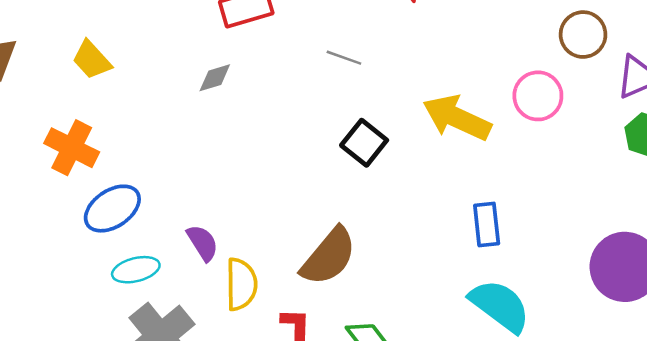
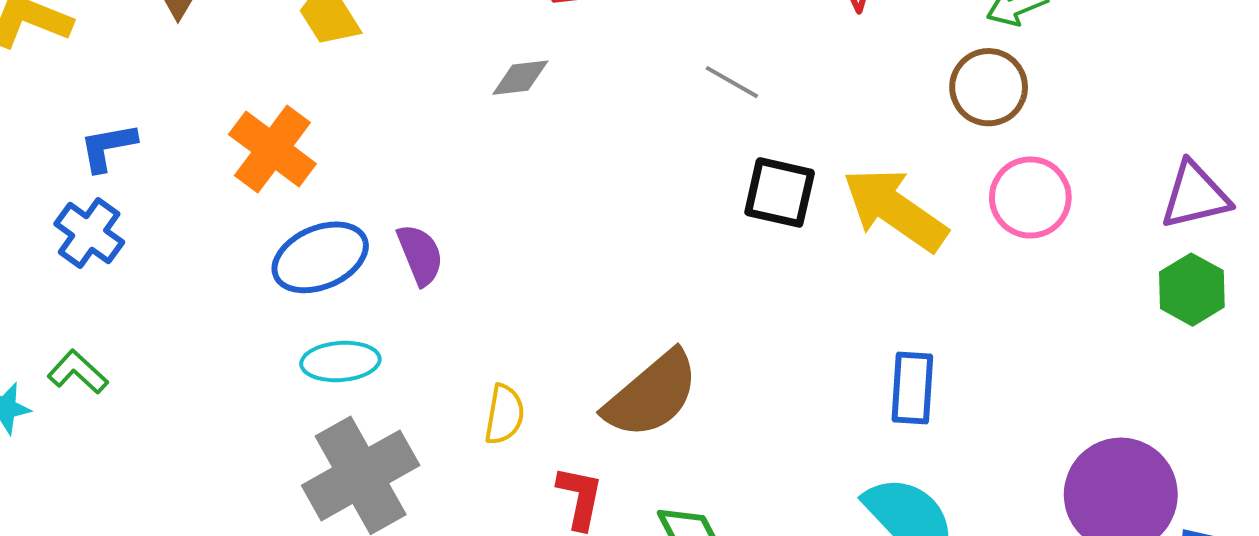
brown circle: (583, 35) -> (989, 87), moved
black square: (364, 143) -> (780, 192), moved, turned -36
purple semicircle: (203, 243) -> (420, 255), moved
yellow semicircle: (241, 284) -> (504, 414), size x0.7

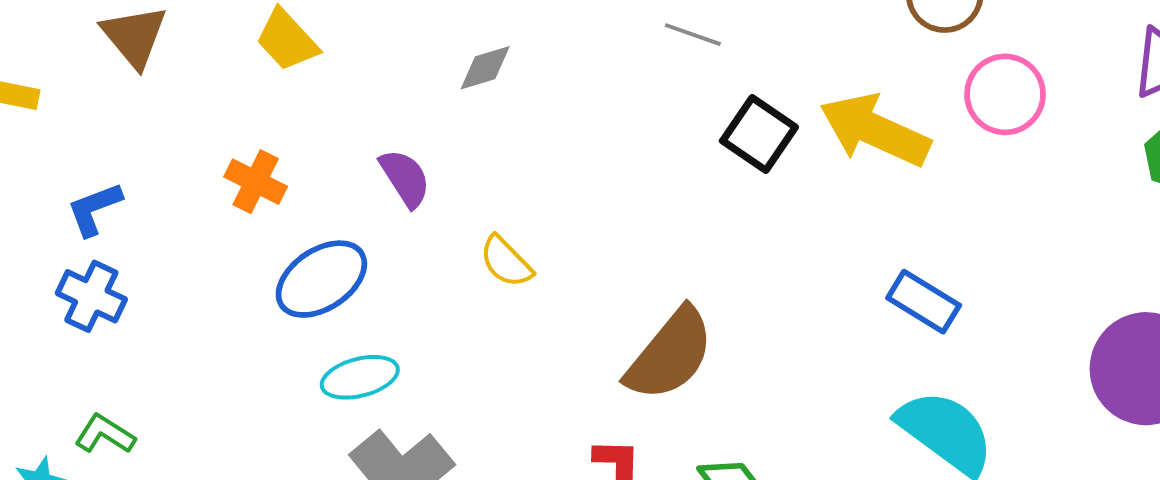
orange cross: (272, 149) -> (256, 182), size x0.7
black square: (780, 192) -> (759, 134), turned 32
purple semicircle: (420, 255) -> (405, 178), moved
blue rectangle: (912, 388) -> (924, 302), turned -52
yellow semicircle: (504, 414) -> (506, 262), moved, turned 136

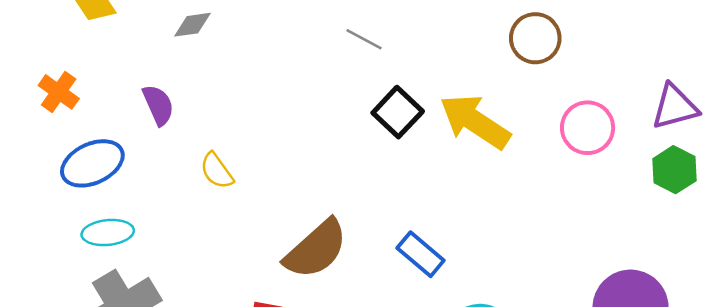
gray diamond: (485, 68) -> (192, 25), moved
pink circle: (1005, 94) -> (588, 128), moved
blue rectangle: (924, 302) -> (421, 254), moved

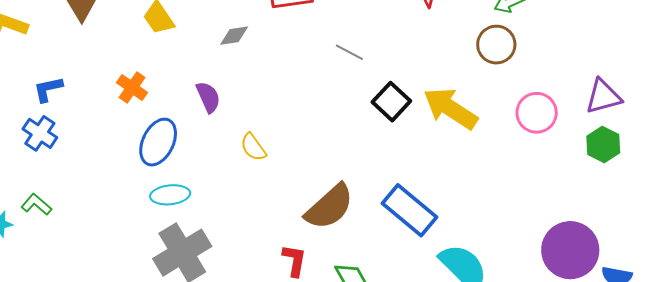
gray line: (364, 39) -> (349, 52), moved
blue ellipse: (92, 163) -> (158, 142), turned -39
blue rectangle: (421, 254) -> (409, 210), size x1.5

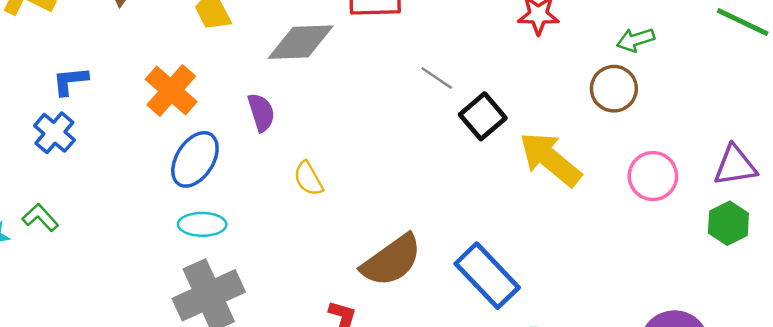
gray diamond: (234, 36) -> (301, 42), size x1.8
orange cross: (132, 88) -> (171, 90), size x1.4
black square: (391, 102) -> (483, 116), moved

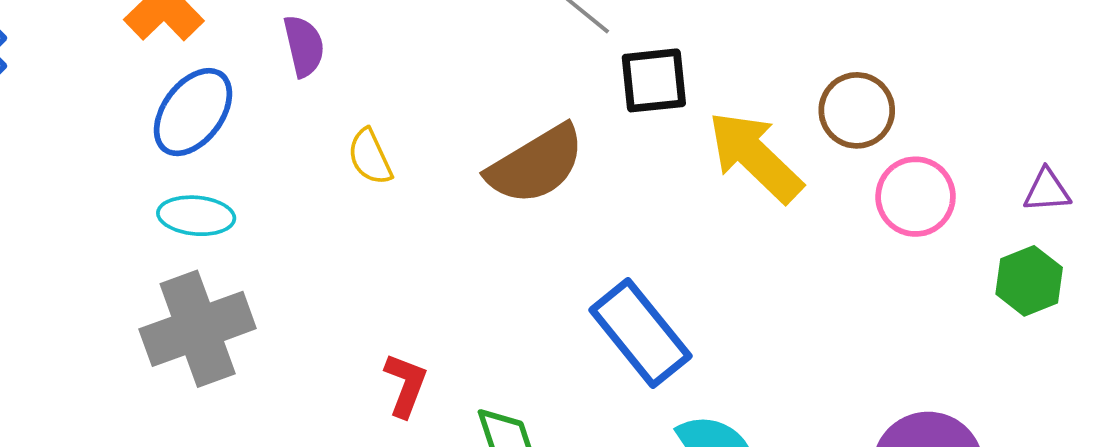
brown circle: (614, 89) -> (857, 110), moved
black square: (483, 116) -> (654, 80), turned 30
purple triangle: (735, 166) -> (1047, 191), size x0.7
brown semicircle: (392, 260) -> (536, 165), moved

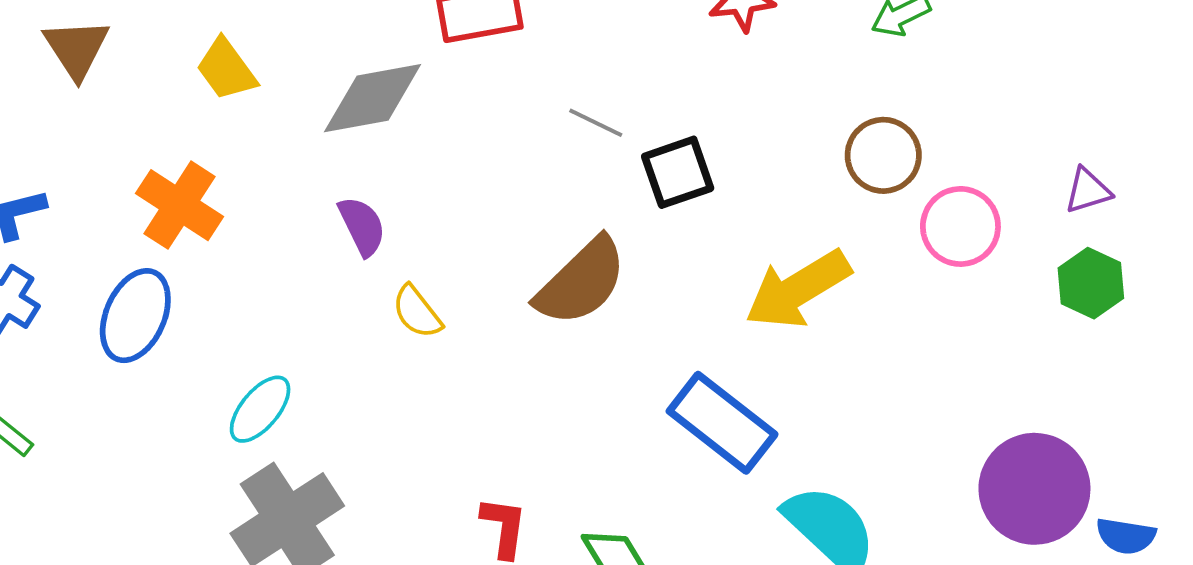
purple semicircle: (304, 46) -> (362, 226), moved
blue ellipse: (193, 112) -> (135, 316), moved
yellow arrow: (755, 157) -> (798, 289), moved, turned -62
cyan ellipse: (196, 216) -> (260, 409), turned -42

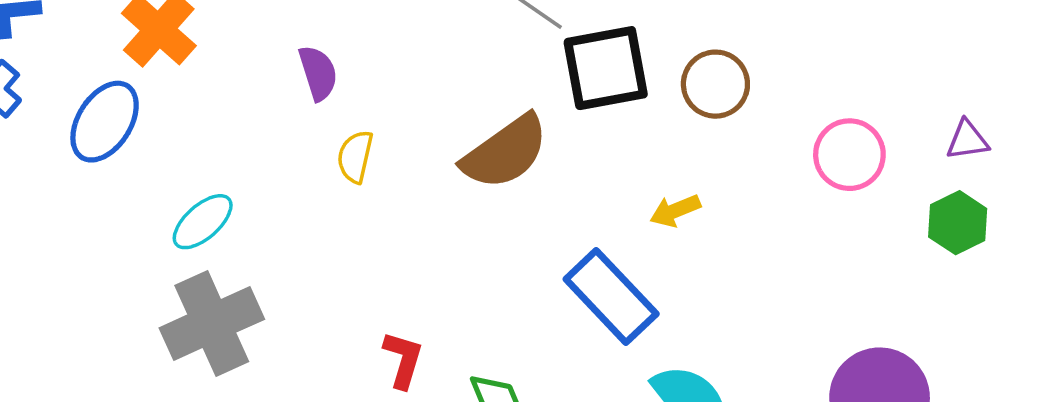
brown circle: (883, 155) -> (715, 84), moved
black square: (678, 172) -> (606, 68), size x1.4
yellow arrow: (798, 289) -> (675, 211), moved, size x0.5
yellow semicircle: (417, 312) -> (355, 157), turned 42

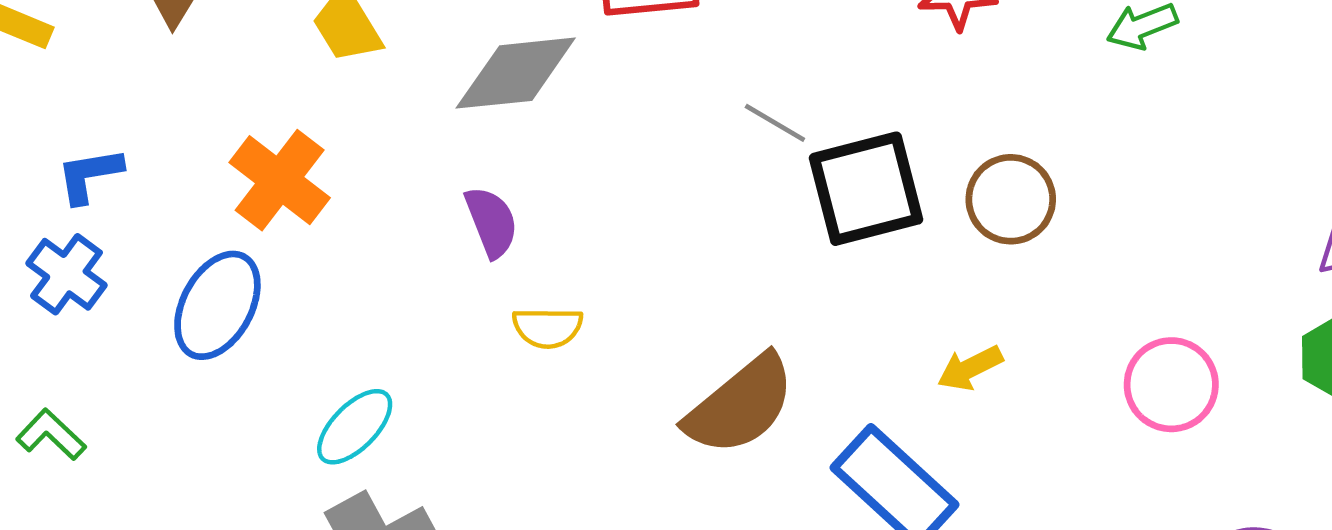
brown semicircle: (505, 152) -> (740, 405), moved
pink circle: (849, 155) -> (1171, 385), moved
yellow semicircle: (355, 157) -> (548, 328), turned -98

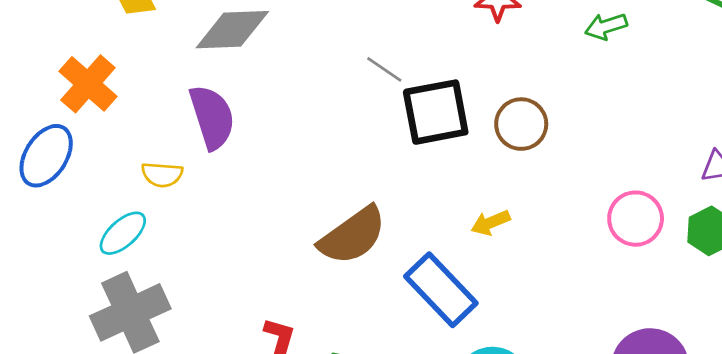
purple semicircle: (491, 222) -> (212, 117), size x1.5
yellow semicircle: (548, 328) -> (162, 175), moved
pink circle: (1171, 385) -> (636, 219), moved

